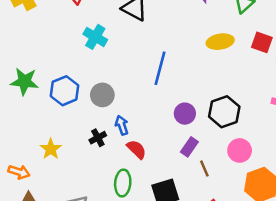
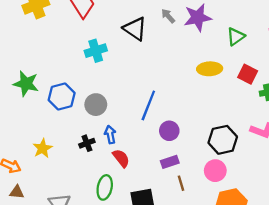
cyan cross: (95, 37) -> (96, 51), turned 35
blue line: (160, 68) -> (148, 105), moved
black hexagon: (224, 112) -> (223, 140), moved
purple rectangle: (189, 147) -> (170, 162), turned 30

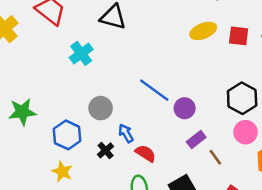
red square: (248, 74) -> (239, 36), moved
blue hexagon: (62, 96) -> (67, 135), moved
blue line: (148, 105) -> (154, 90), turned -56

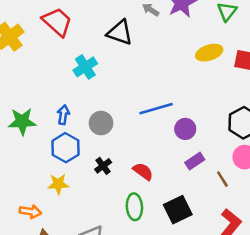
blue line: (154, 90) -> (156, 109), turned -56
blue arrow: (126, 133) -> (63, 115), moved, turned 36
brown line: (215, 157) -> (222, 179), moved
yellow star: (62, 172) -> (58, 184), turned -30

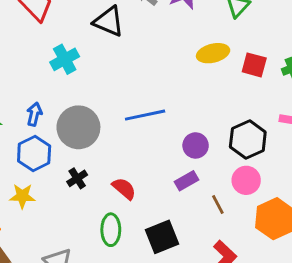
gray circle: (101, 123) -> (78, 127), size x1.5
purple circle: (185, 129) -> (196, 145), moved

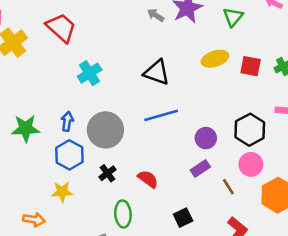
black triangle: (109, 21) -> (157, 72), moved
green ellipse: (111, 230) -> (123, 214), moved
black square: (162, 237) -> (183, 218), size x0.7

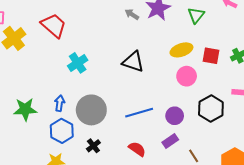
blue line: (161, 115) -> (139, 113), moved
pink circle: (251, 164) -> (187, 76), moved
red semicircle: (148, 179) -> (137, 149), moved

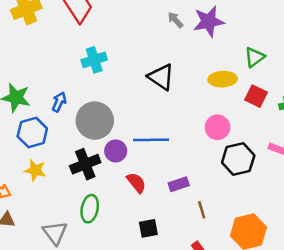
green triangle: (196, 15) -> (254, 57), moved
pink circle: (187, 76) -> (217, 127), moved
purple circle: (175, 116) -> (116, 151), moved
blue hexagon: (62, 131) -> (32, 132), moved
black cross: (93, 146) -> (85, 164), size x1.6

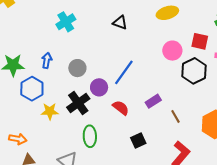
black triangle: (161, 77) -> (120, 23), size x0.7
red square: (256, 96) -> (200, 41), moved
gray circle: (95, 121) -> (77, 68), size x0.6
blue line: (151, 140) -> (124, 72), turned -40
yellow star: (35, 170) -> (50, 111), moved

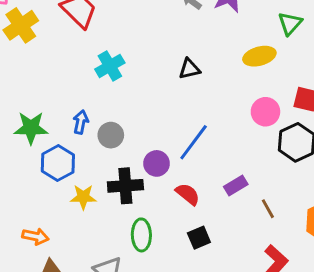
black triangle: (120, 23) -> (189, 69), turned -35
gray circle: (77, 68) -> (111, 135), moved
black cross: (78, 103) -> (125, 186), turned 30
black square: (138, 140) -> (199, 238), moved

